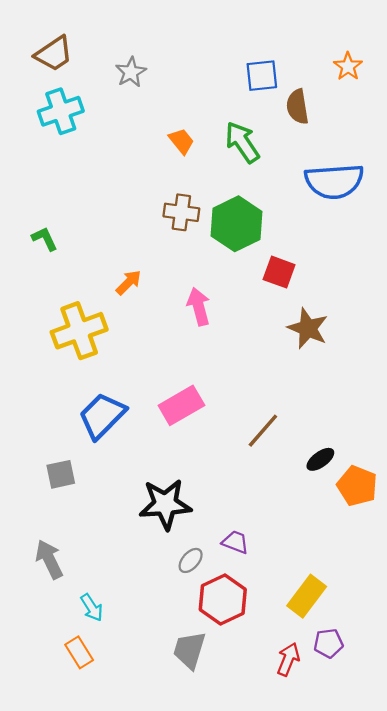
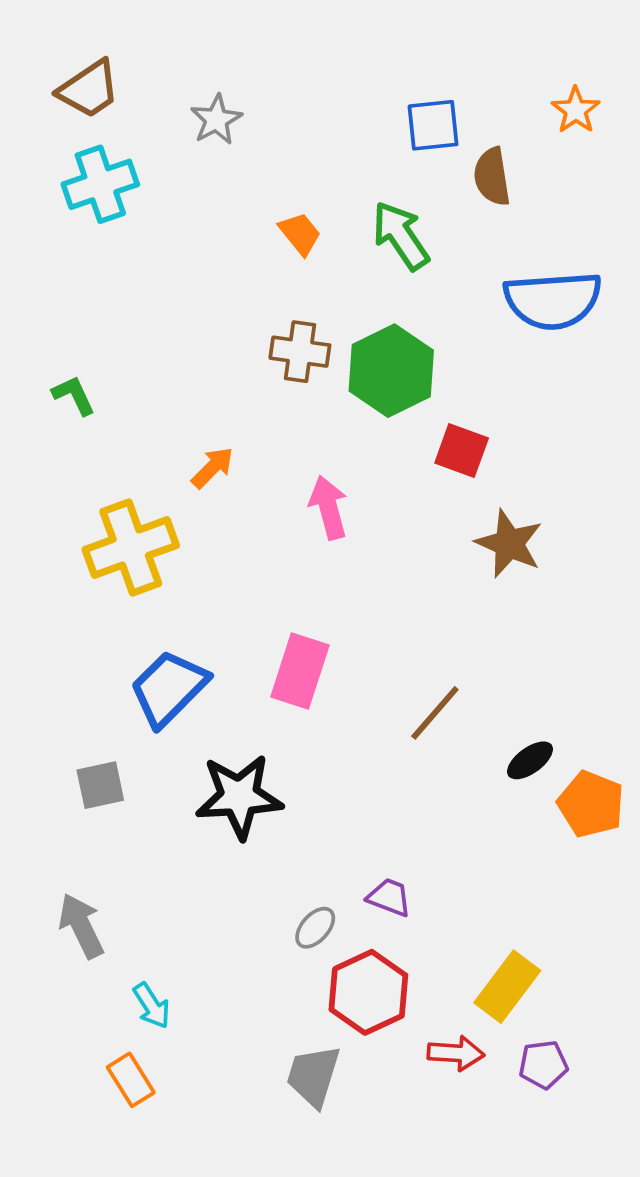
pink rectangle: (181, 405) -> (300, 671), turned -42
black star: (165, 504) -> (239, 797), moved
red arrow: (288, 659) -> (456, 1053), moved, turned 72

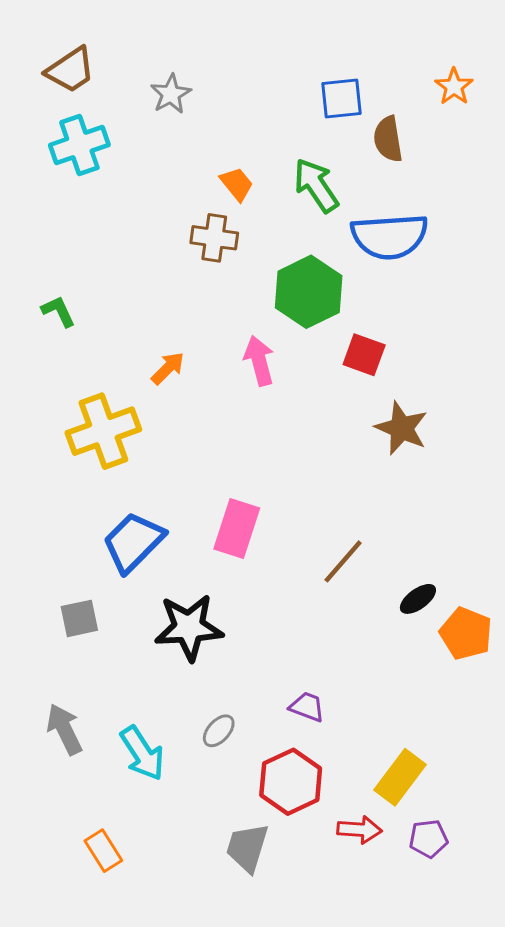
blue semicircle: (553, 300) -> (390, 236), moved
brown cross: (300, 352) -> (214, 238), moved
pink arrow: (328, 508) -> (259, 361), moved
gray ellipse: (315, 928) -> (219, 731), moved
cyan arrow: (152, 1006) -> (142, 753), moved, size x1.5

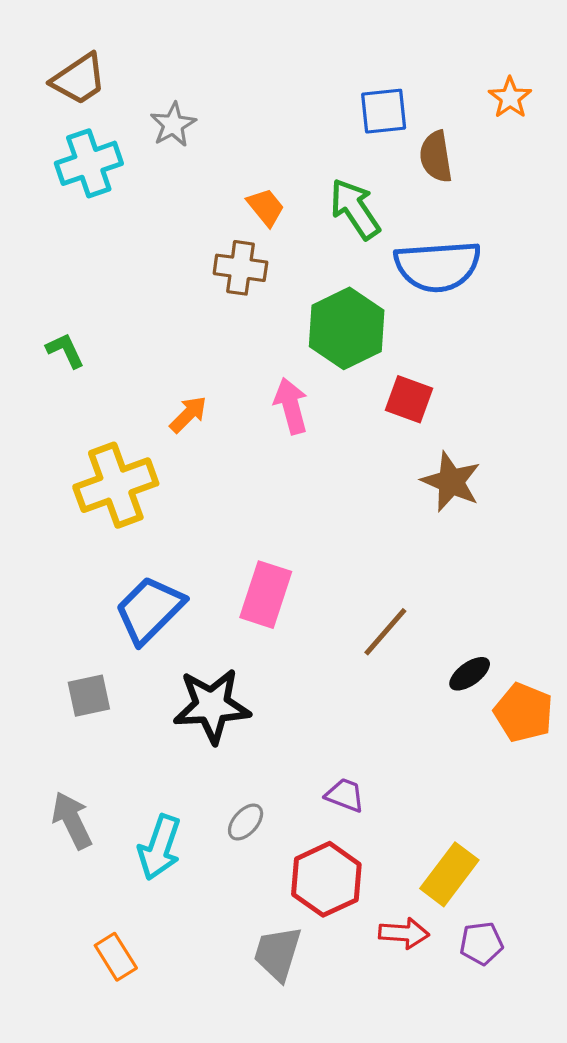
gray star: (171, 94) -> (173, 125), moved
cyan arrow: (142, 753) -> (160, 847), turned 52

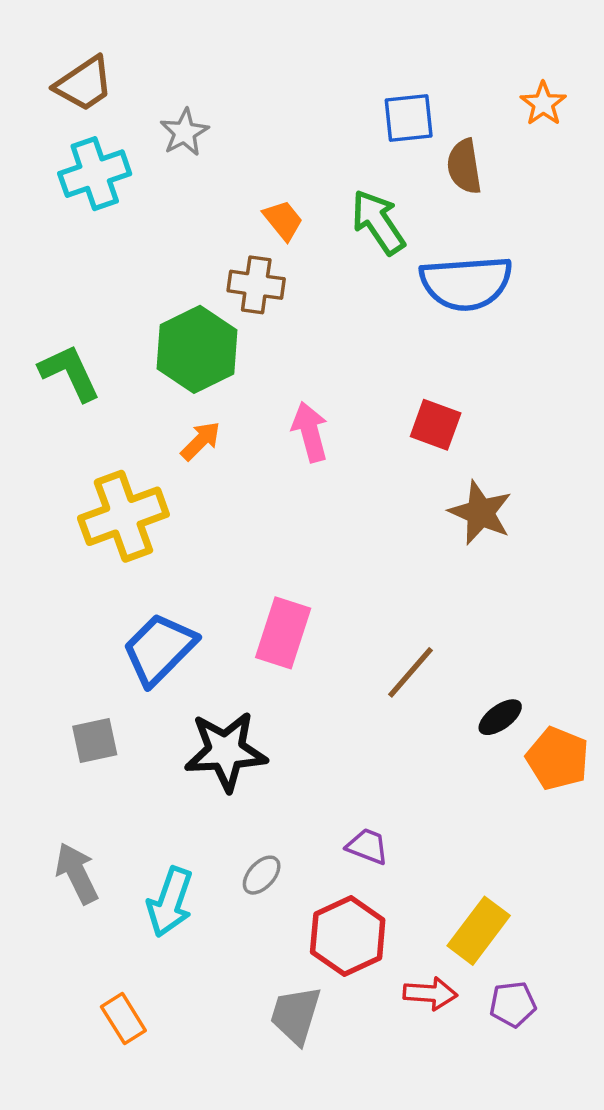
green hexagon: (347, 328) -> (197, 349), moved
green L-shape: (65, 350) -> (70, 373), size x1.5

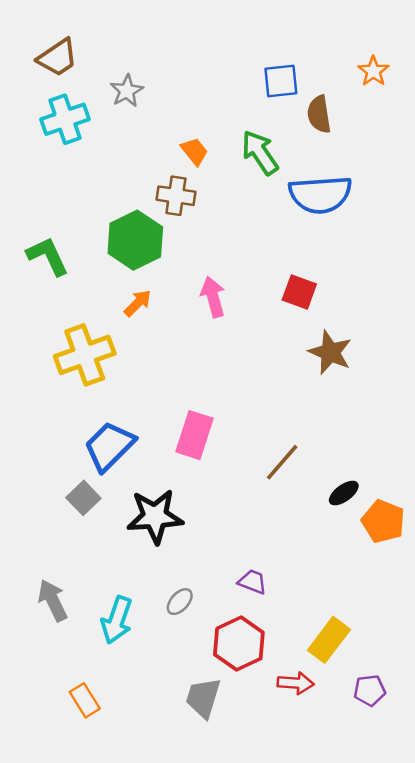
gray square: (95, 740) -> (83, 498), moved, turned -32
purple pentagon: (513, 1004) -> (370, 690), moved

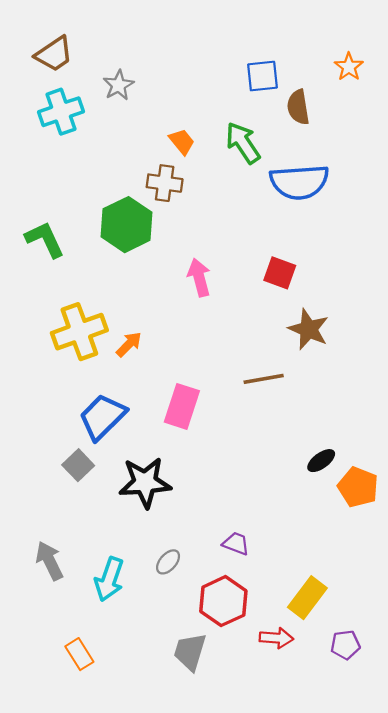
orange arrow: (138, 303) -> (129, 344), moved
brown line: (282, 462) -> (264, 379), moved, turned 39

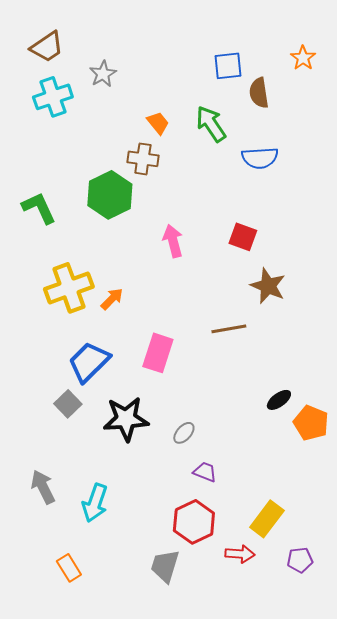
blue semicircle: (299, 182) -> (260, 158), size x0.7
gray ellipse: (168, 562) -> (184, 433), moved

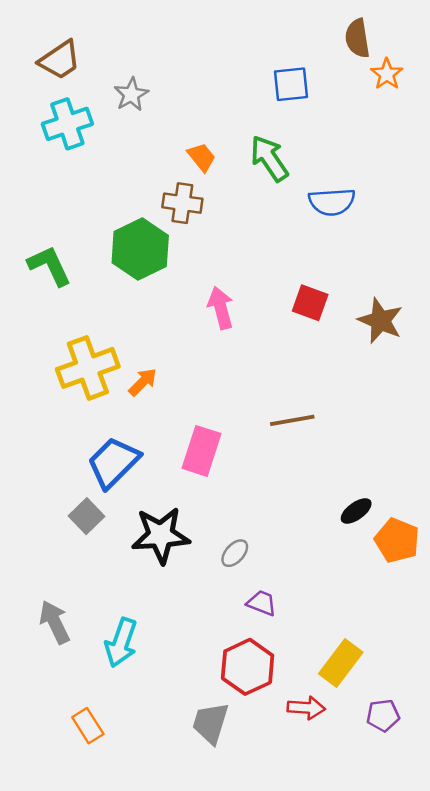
brown semicircle: (259, 93) -> (357, 38), moved
brown star: (268, 286) -> (380, 321), moved

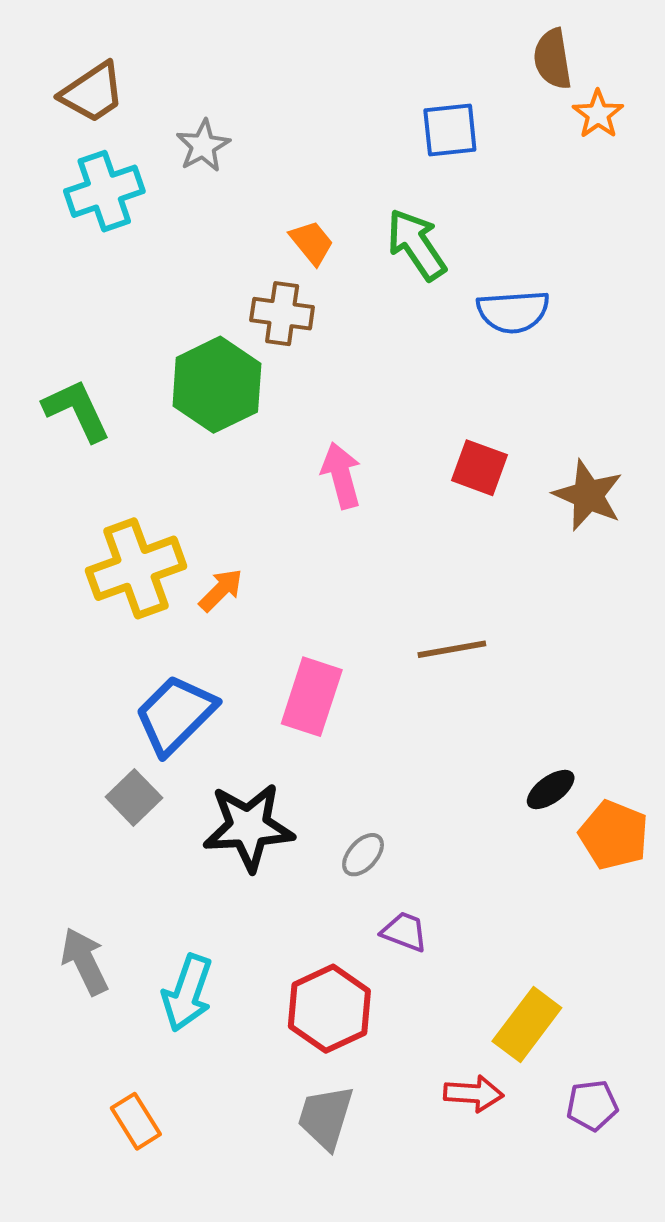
red hexagon: (248, 667) -> (329, 1009), moved

